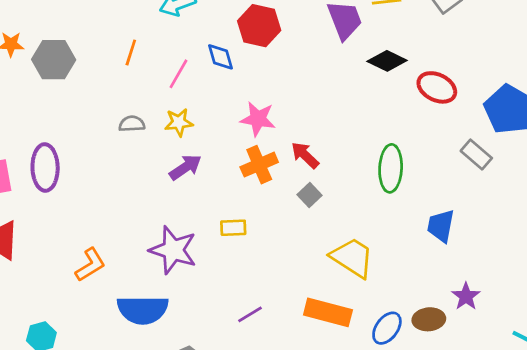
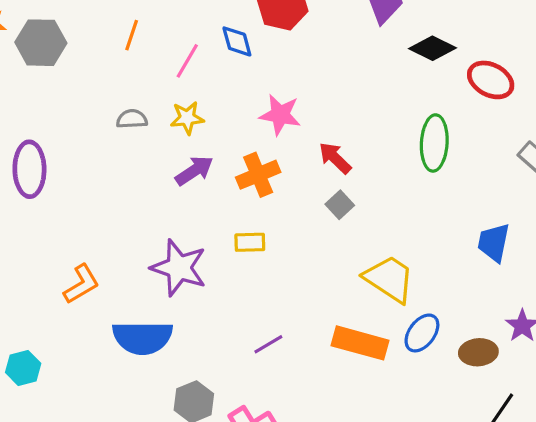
orange cross: (259, 165) -> (258, 175), moved
green ellipse: (391, 168) -> (434, 143), moved
blue ellipse: (387, 328) -> (422, 333), moved

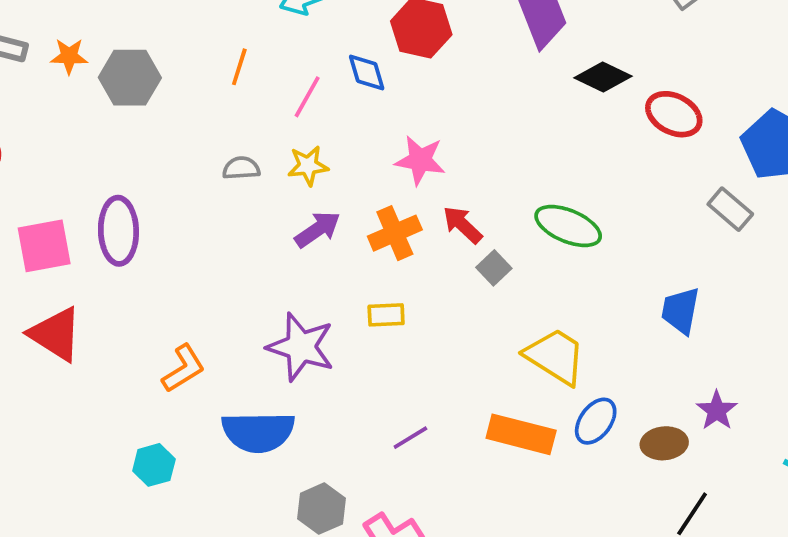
green ellipse: (434, 143) -> (568, 226), moved, turned -70
red arrow: (335, 158) -> (462, 225), moved
cyan hexagon: (23, 368) -> (154, 465), moved

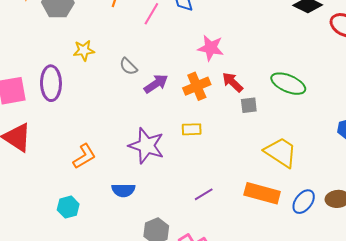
yellow star: (308, 166) -> (84, 50), moved
gray semicircle: (241, 168) -> (128, 66), moved, turned -132
gray square: (494, 268) -> (249, 105), turned 36
blue ellipse: (596, 421) -> (304, 202), moved
blue semicircle: (258, 432) -> (123, 190), size x0.6

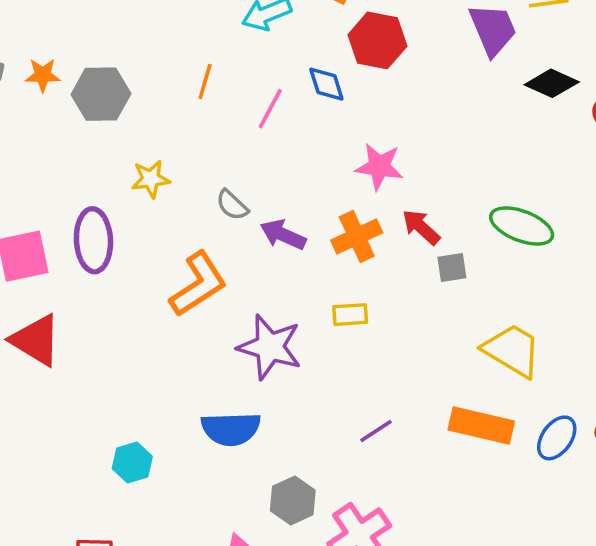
purple arrow: (156, 84) -> (283, 235), turned -120
orange L-shape: (84, 156) -> (198, 284), moved, size x1.4
blue semicircle: (123, 190) -> (231, 429), size x1.4

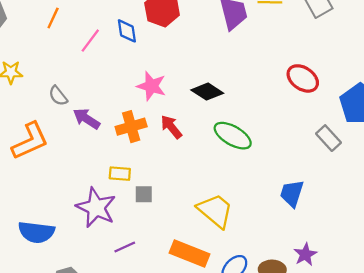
black diamond: (552, 83) -> (207, 92), moved
gray square: (452, 267) -> (144, 194), moved
purple star: (270, 347) -> (96, 208), moved

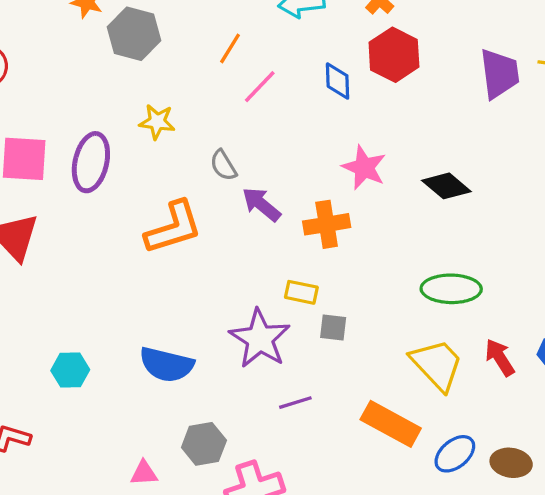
pink line: (90, 41) -> (260, 87), moved
red arrow: (171, 127) -> (500, 358), moved
green ellipse: (233, 136) -> (451, 289), moved, turned -36

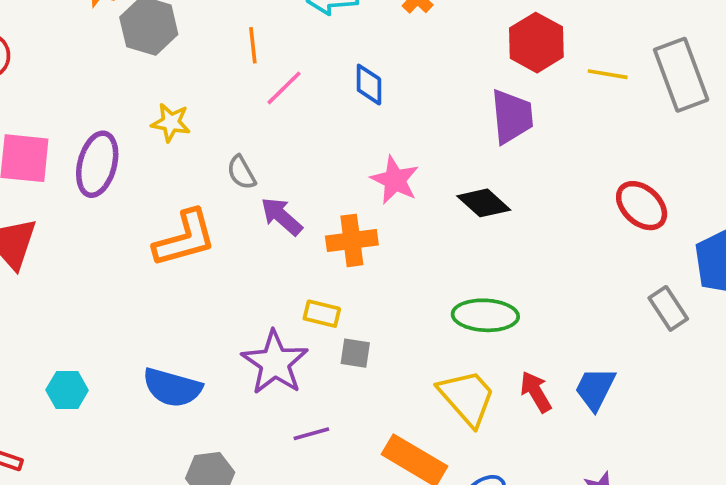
orange line: (230, 48) -> (253, 45), turned -40
red hexagon: (394, 55) -> (536, 43), moved
purple trapezoid: (500, 74) -> (512, 117), moved

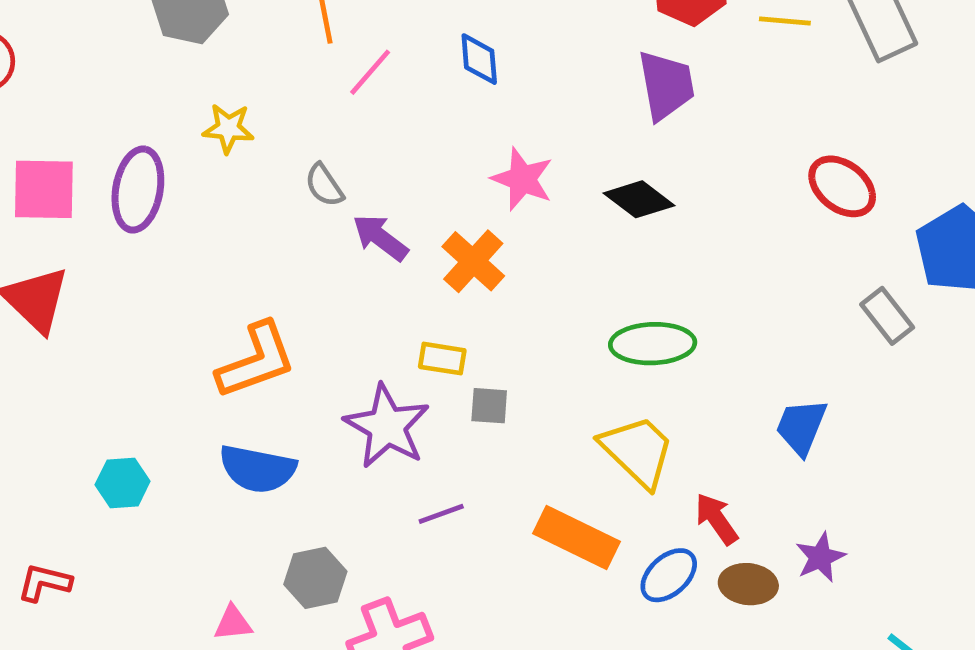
orange L-shape: (185, 238) -> (256, 361), moved
orange cross: (352, 240) -> (473, 261), turned -36
red arrow: (536, 392) -> (716, 519), moved

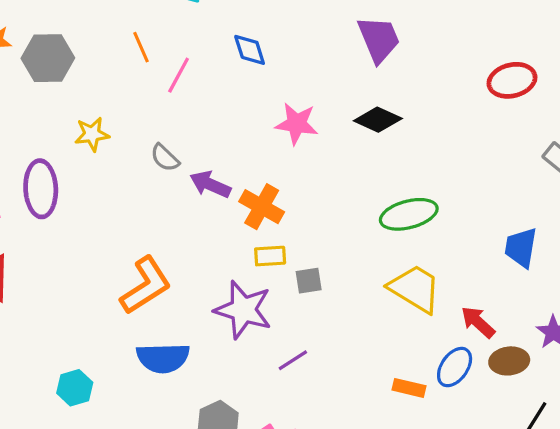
red ellipse: (842, 186) -> (512, 80), turned -39
orange cross: (473, 261) -> (262, 207), moved
orange rectangle: (577, 537) -> (409, 388), moved, size x0.6

